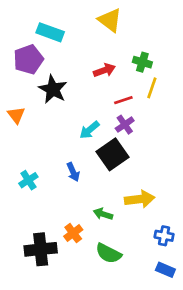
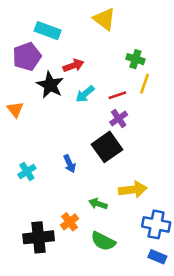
red arrow: (104, 70) -> (73, 66), moved
cyan arrow: (89, 130) -> (85, 94), moved
blue cross: (164, 236) -> (156, 224), size x1.5

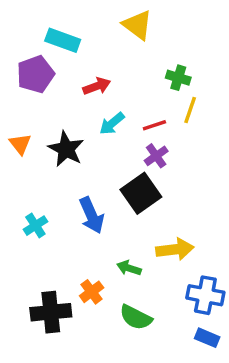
black star: (50, 85) -> (66, 149), moved
blue arrow: (70, 164) -> (92, 215), size x1.5

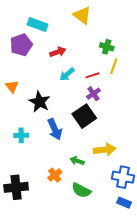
black star: (66, 149) -> (39, 102), moved
cyan cross: (35, 226) -> (21, 135), turned 32
black cross: (51, 312) -> (16, 187), moved

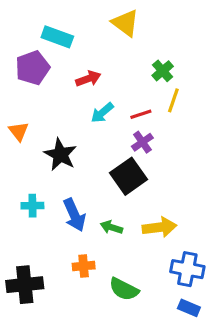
green cross: (107, 47) -> (163, 71), turned 32
blue arrow: (55, 129) -> (74, 215), moved
green arrow: (77, 161) -> (111, 227), moved
orange cross: (55, 175) -> (84, 266), turned 32

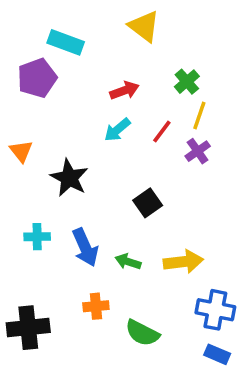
red arrow: (88, 79) -> (124, 91), moved
red line: (141, 114) -> (162, 132), turned -35
purple cross: (142, 142) -> (198, 151), moved
black square: (129, 176) -> (148, 203), size x0.7

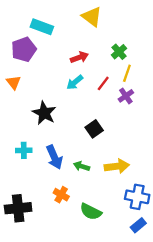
orange triangle: (21, 151) -> (14, 82), moved
orange cross: (96, 306) -> (61, 195), turned 35
blue rectangle: (217, 354) -> (138, 225), turned -63

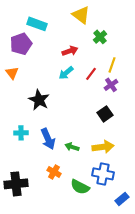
green cross: (119, 52) -> (100, 37), moved
black square: (94, 129) -> (105, 114), moved
blue cross: (137, 197) -> (103, 174), moved

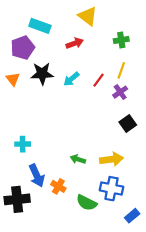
green cross: (100, 37) -> (121, 40), moved, turned 32
red arrow: (70, 51) -> (75, 43), moved
black star: (39, 100) -> (42, 74), moved, turned -30
black square: (105, 114) -> (128, 123), moved
blue arrow: (48, 139) -> (37, 176), moved

